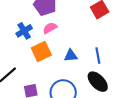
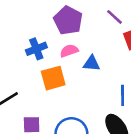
blue triangle: (71, 56) -> (92, 63), moved

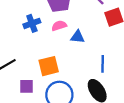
orange square: (53, 78) -> (49, 66), moved

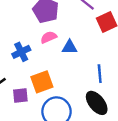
blue cross: (32, 23) -> (21, 52), moved
purple square: (26, 86) -> (20, 95), moved

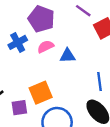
blue cross: (21, 52) -> (18, 42), moved

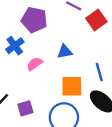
pink semicircle: (46, 47) -> (35, 64), moved
orange square: (41, 93) -> (72, 86), moved, turned 30

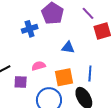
pink semicircle: (35, 64) -> (39, 66), moved
orange square: (72, 86) -> (64, 77), turned -30

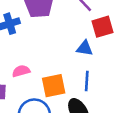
blue triangle: (68, 47) -> (85, 48), moved

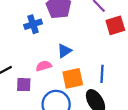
blue triangle: (85, 48) -> (64, 51), moved, turned -42

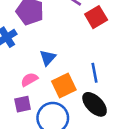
purple square: (24, 85) -> (23, 104), moved

